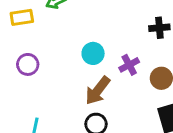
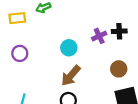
purple cross: (129, 65) -> (99, 36), moved

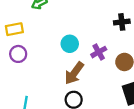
yellow rectangle: (17, 18) -> (14, 29), moved
purple cross: (99, 36) -> (99, 52), moved

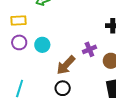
cyan circle: (70, 44) -> (42, 45), moved

